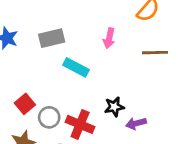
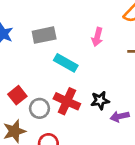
red cross: (80, 124) -> (67, 101), moved

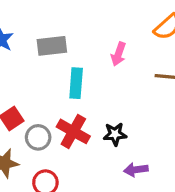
cyan rectangle: (66, 63) -> (76, 83), turned 60
purple arrow: (120, 116) -> (136, 170), moved

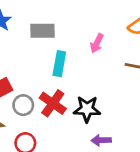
black star: (115, 134) -> (87, 109), size x1.4

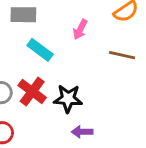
cyan rectangle: (59, 64) -> (40, 50), turned -65

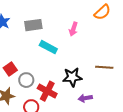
brown line: (122, 55) -> (104, 67), moved
red cross: (32, 92) -> (47, 91), moved

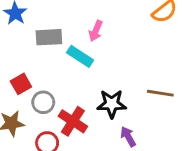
gray rectangle: (33, 25) -> (49, 37), moved
pink arrow: (73, 29) -> (96, 31), moved
purple arrow: (85, 98) -> (128, 137), turned 64

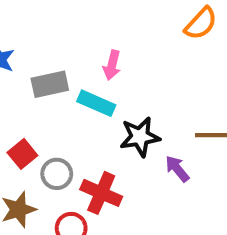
black star: (112, 104) -> (140, 137), moved
purple arrow: (128, 137) -> (177, 169), moved

